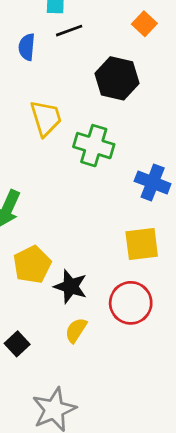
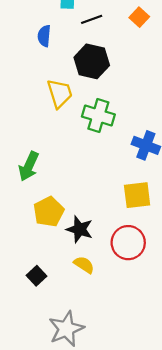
black line: (69, 31) -> (92, 19), moved
black hexagon: (117, 78) -> (92, 61), moved
yellow semicircle: (76, 330) -> (84, 265), turned 90

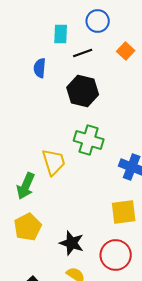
yellow trapezoid: (60, 93) -> (54, 162), moved
yellow pentagon: (49, 212) -> (28, 227), moved

